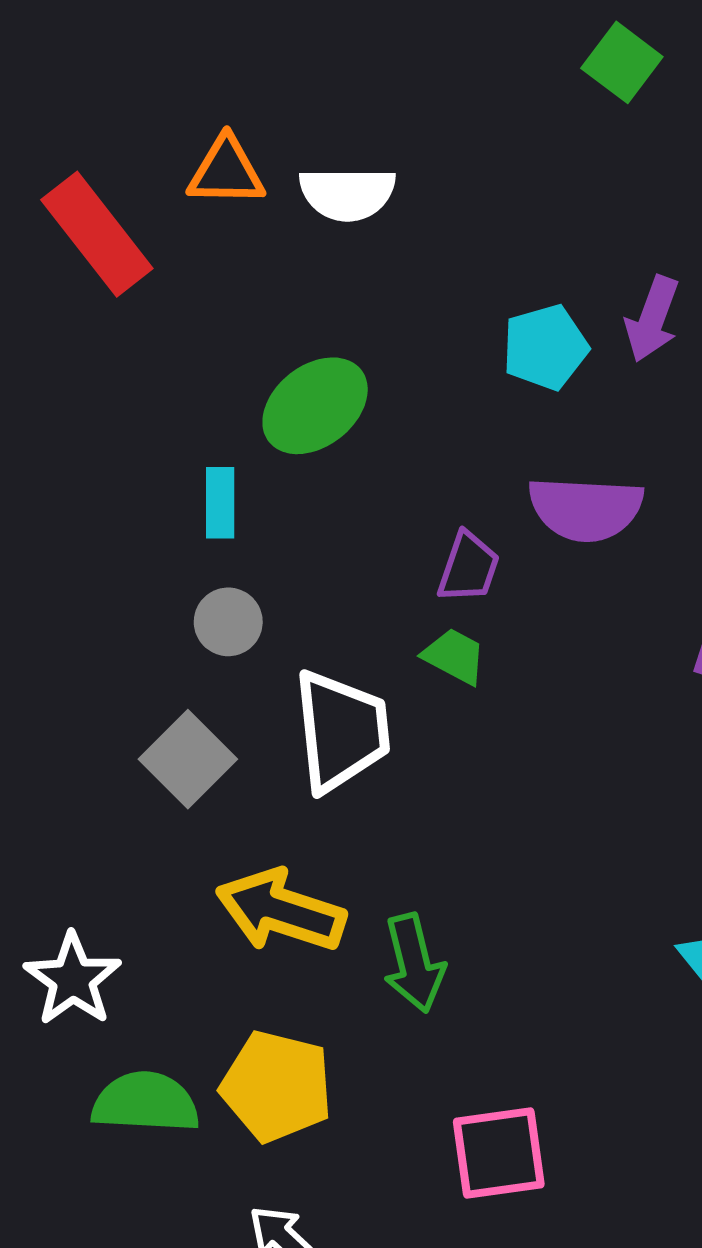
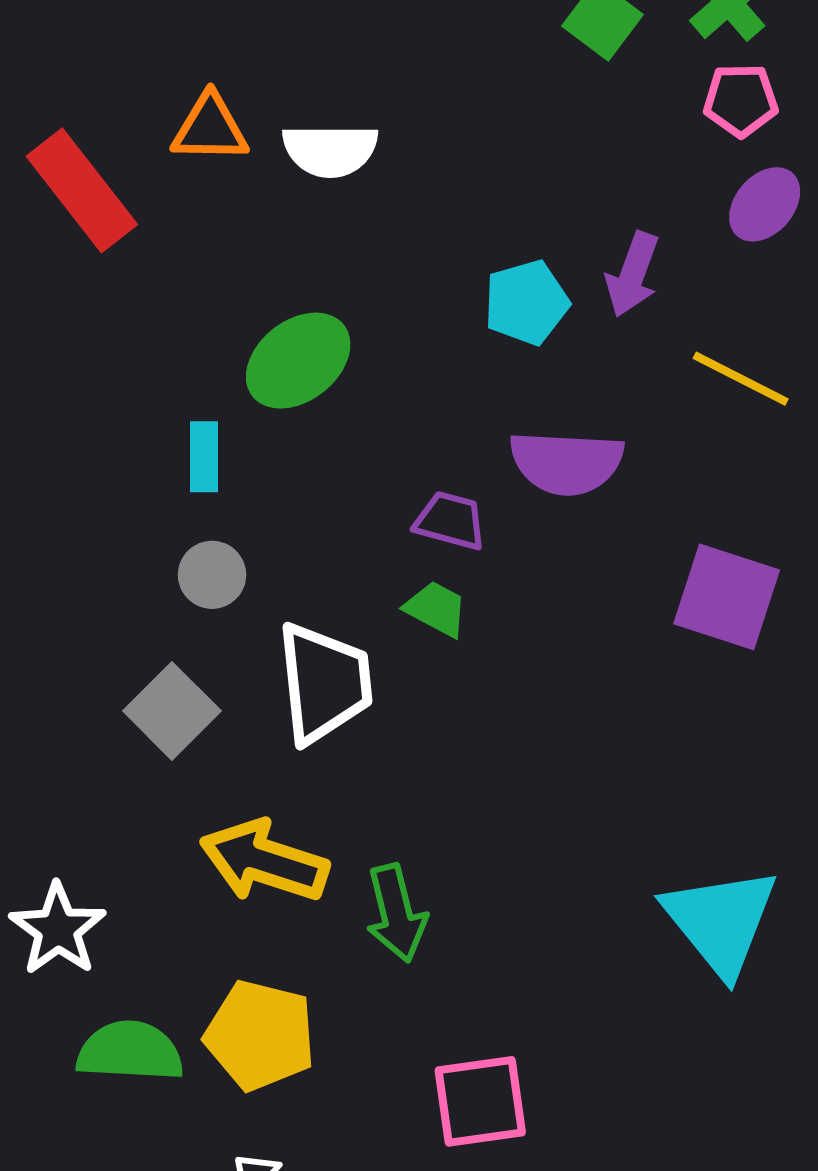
purple trapezoid: (469, 567) -> (450, 521), turned -94

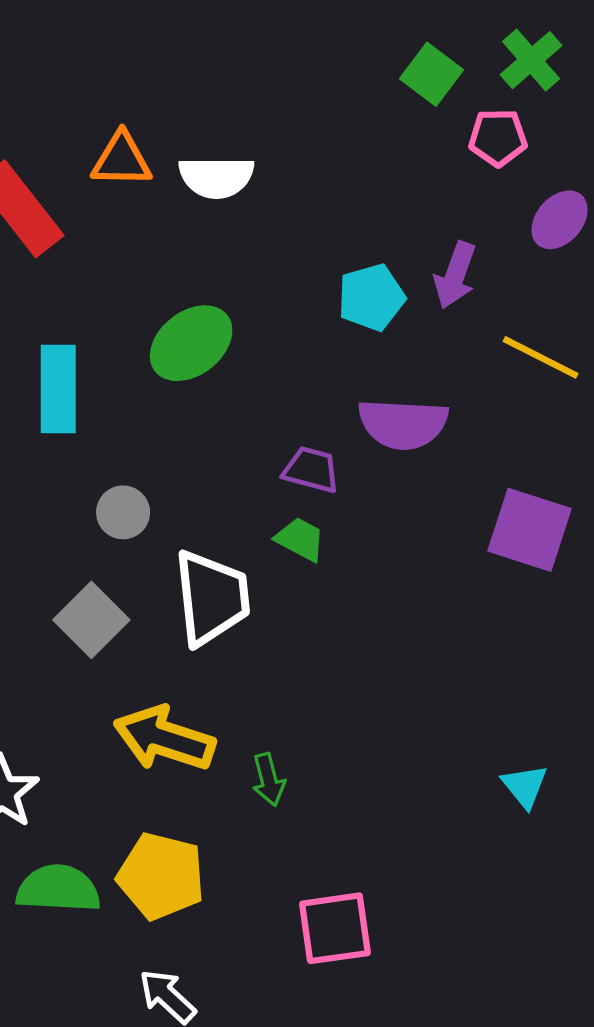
pink pentagon: (741, 100) -> (498, 138), moved
cyan rectangle: (204, 457) -> (58, 389), moved, size x1.6
green arrow: (396, 913) -> (269, 780), size x0.7
cyan triangle: (721, 921) -> (525, 786), size x0.5

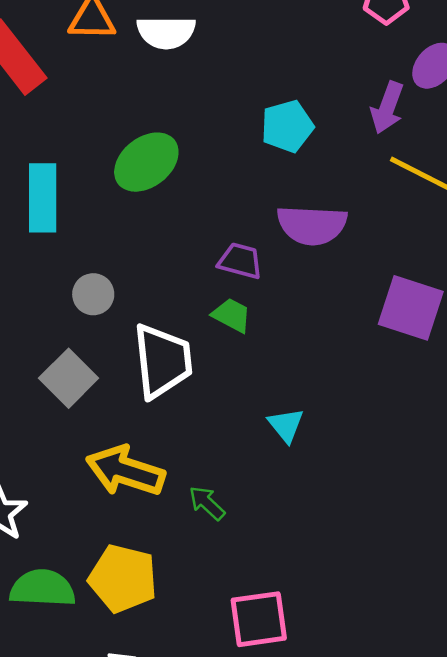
purple arrow: (455, 275) -> (387, 108), moved
green arrow: (269, 780) -> (207, 503), turned 147
cyan triangle: (525, 786) -> (286, 425), moved

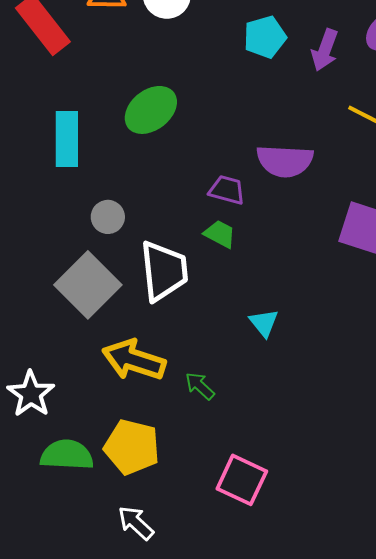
purple arrow: (387, 108) -> (325, 50), moved
cyan pentagon: (287, 126) -> (265, 37), moved
gray square: (69, 378) -> (88, 285), size x1.4
pink square: (259, 619) -> (242, 480), turned 33

